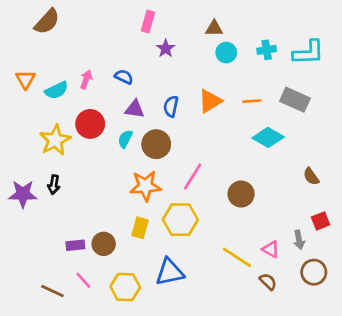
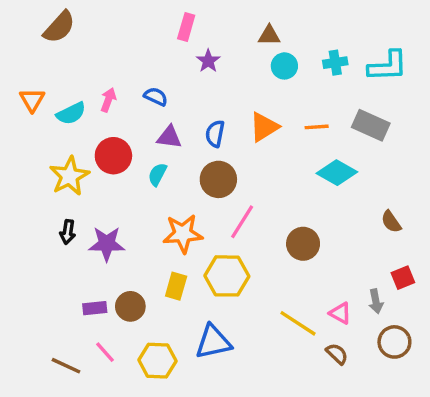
brown circle: (156, 144) -> (218, 179), moved
purple star: (23, 194) -> (107, 244), moved

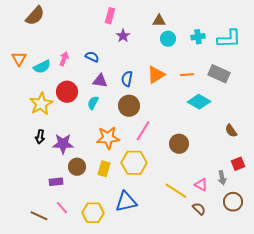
brown circle: (130, 306) -> (77, 167), moved

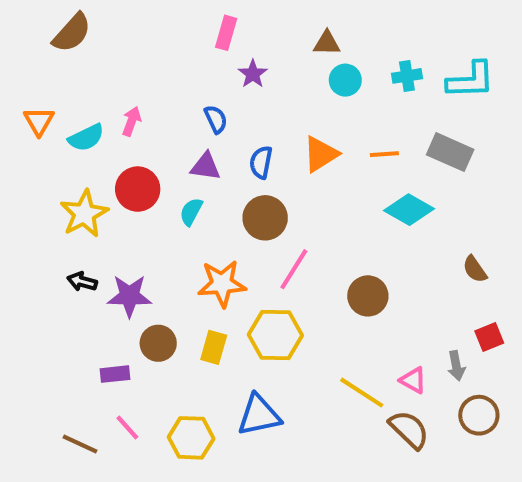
blue semicircle: (92, 57) -> (216, 119), moved, turned 40
black arrow: (40, 137) -> (82, 282), turned 96
brown semicircle: (199, 209) -> (409, 430), size x1.5

